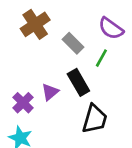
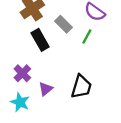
black rectangle: (78, 82) -> (40, 40), moved
purple triangle: (50, 92) -> (46, 89), moved

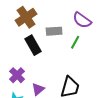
gray rectangle: (64, 24) -> (54, 31), turned -49

